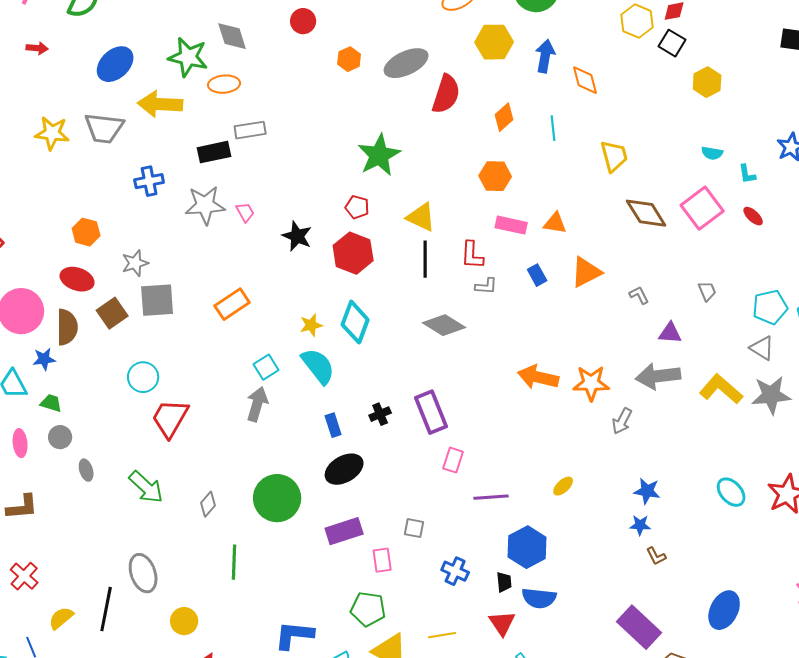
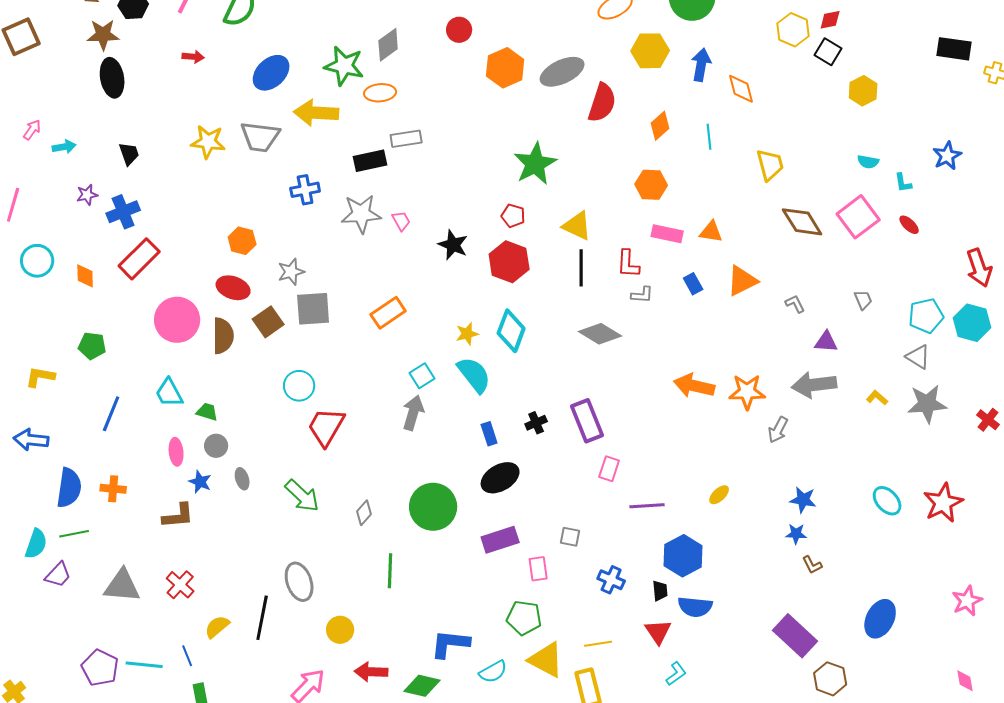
gray diamond: (232, 36) -> (388, 45), turned 72
orange hexagon: (349, 59) -> (505, 68), size x1.6
blue star: (44, 359) -> (200, 482), moved, turned 30
yellow L-shape: (721, 389) -> (877, 398), size x0.5

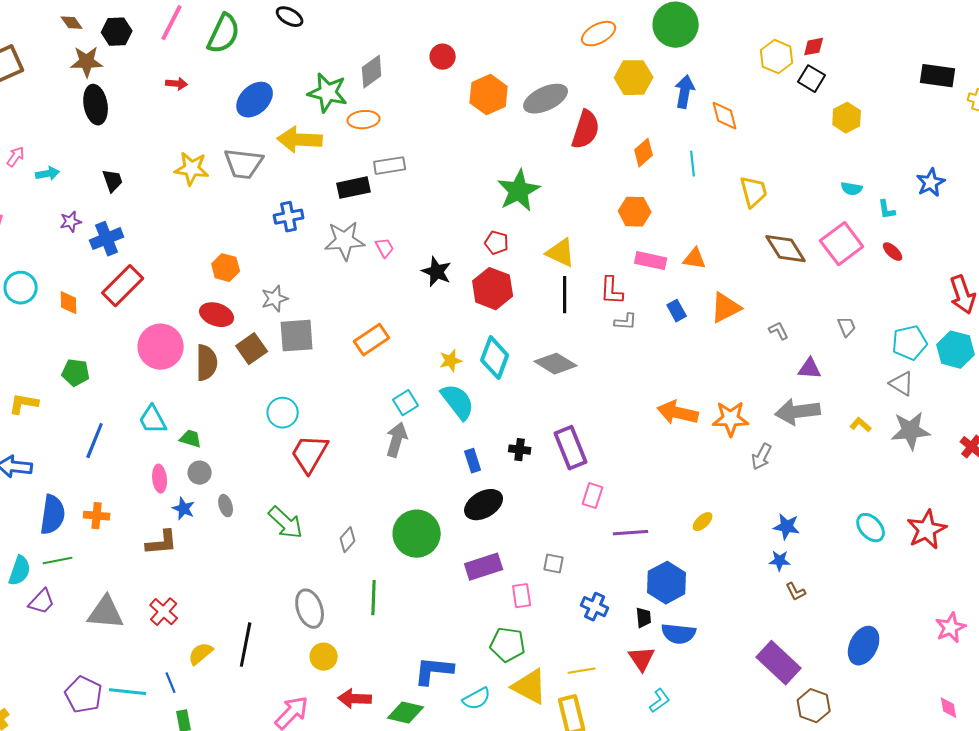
gray diamond: (600, 334) -> (556, 364), moved
black cross: (536, 423) -> (520, 450), turned 30
gray ellipse: (299, 582) -> (310, 609), moved

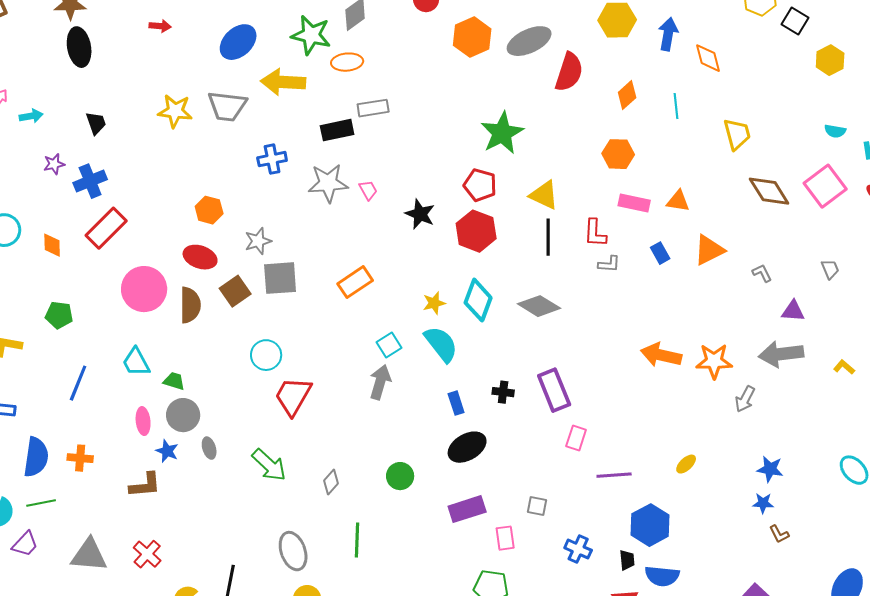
red pentagon: (497, 243) -> (480, 185), size x1.4
gray circle: (200, 473) -> (183, 415), size x1.4
green circle: (417, 534) -> (400, 476), size x0.6

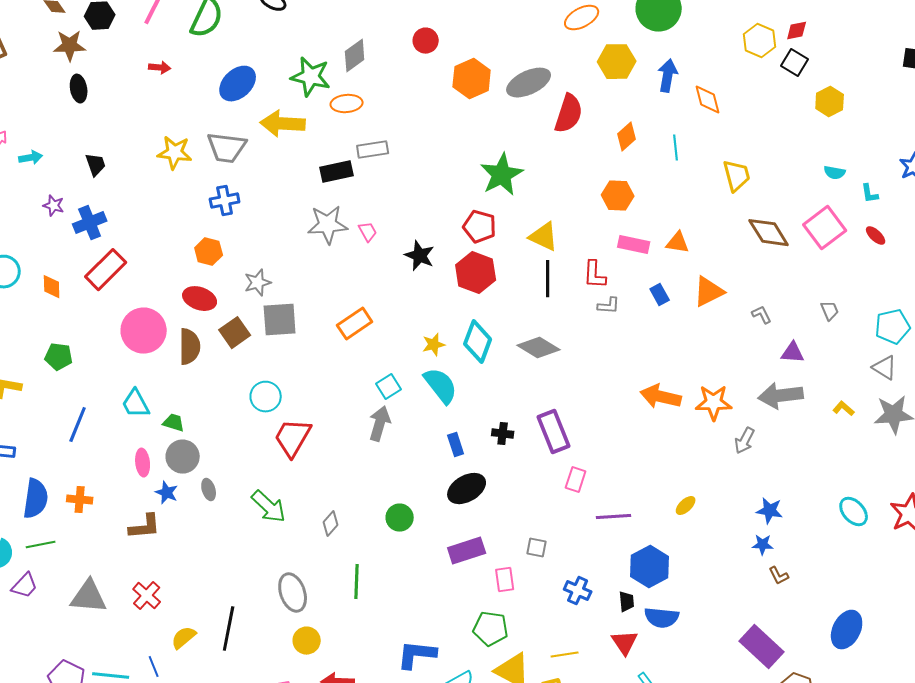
black ellipse: (79, 47) -> (79, 89), size x0.7
blue cross: (272, 159) -> (225, 201), moved
purple star: (54, 164) -> (54, 206), turned 30

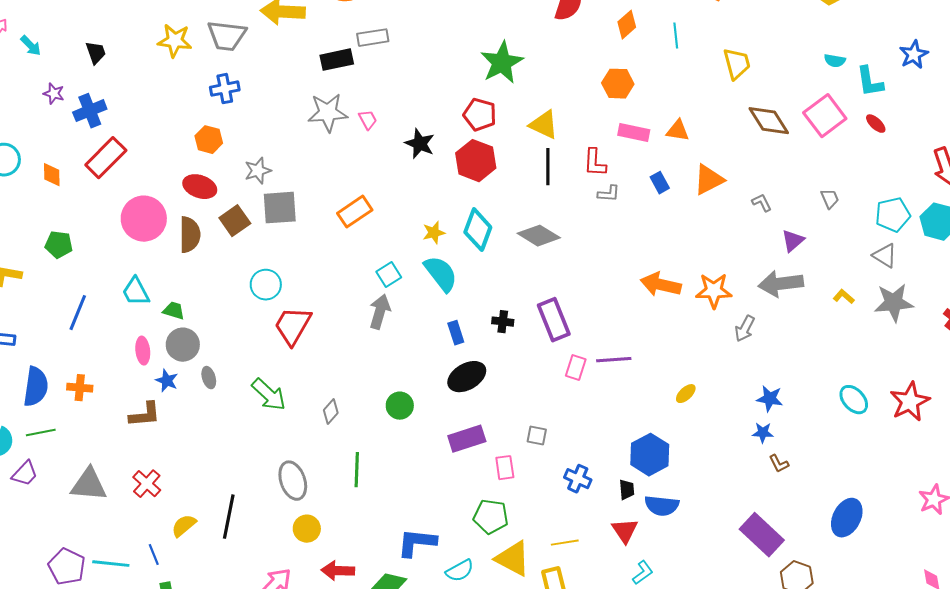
cyan arrow: (31, 158) -> (31, 46), turned 55
cyan L-shape: (870, 194) -> (870, 82), size x1.6
purple triangle: (793, 353) -> (793, 241), turned -45
purple line: (614, 517) -> (614, 360), moved

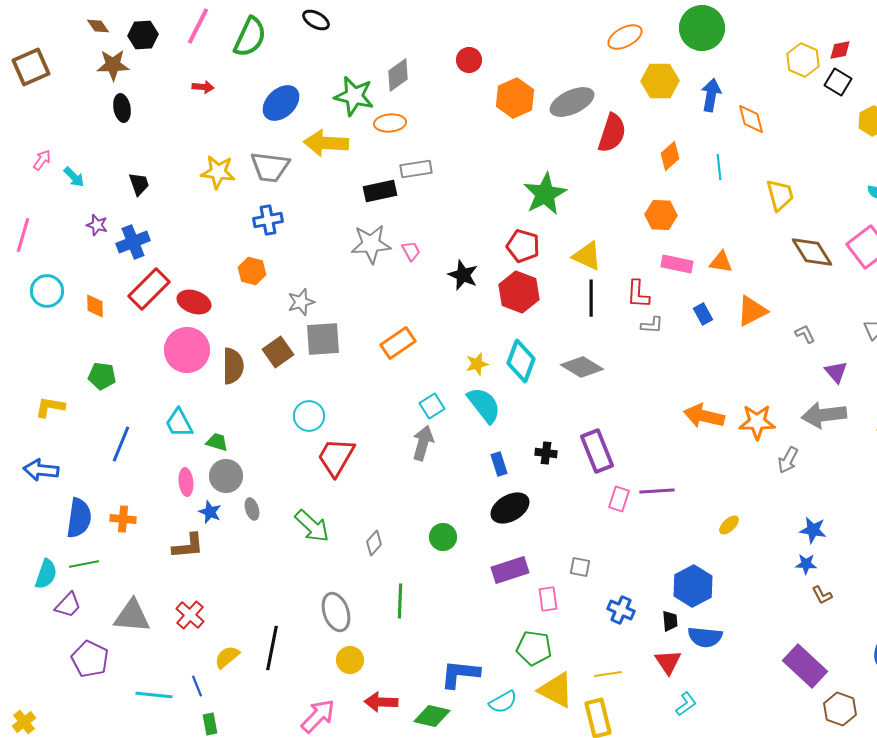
red ellipse: (200, 187) -> (194, 302), moved
purple triangle: (793, 241) -> (836, 372), turned -30
purple pentagon: (67, 567) -> (90, 659), moved

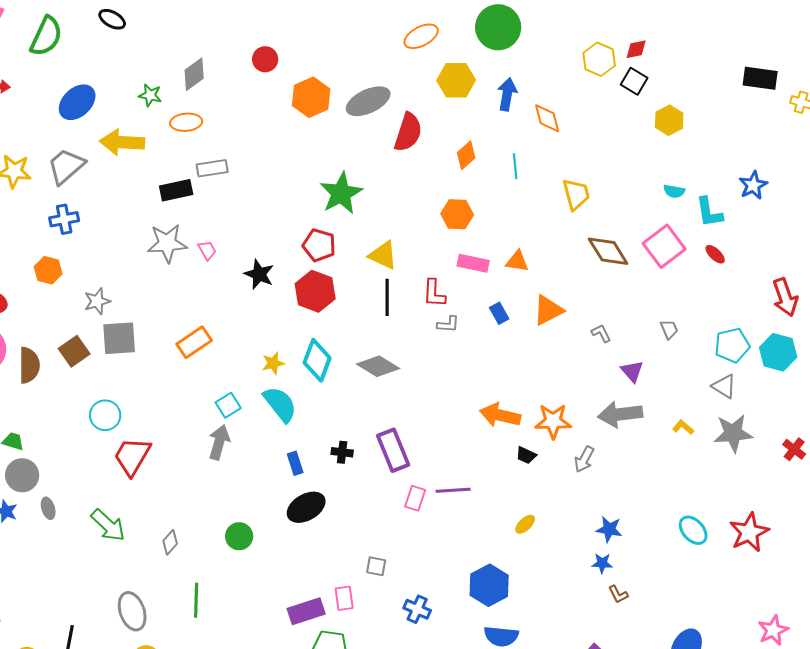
green star: (354, 96) -> (150, 95), size x0.6
gray trapezoid: (270, 167) -> (66, 166), turned 132
purple rectangle: (510, 570) -> (306, 611), moved
black trapezoid: (670, 621) -> (526, 455), moved, turned 120

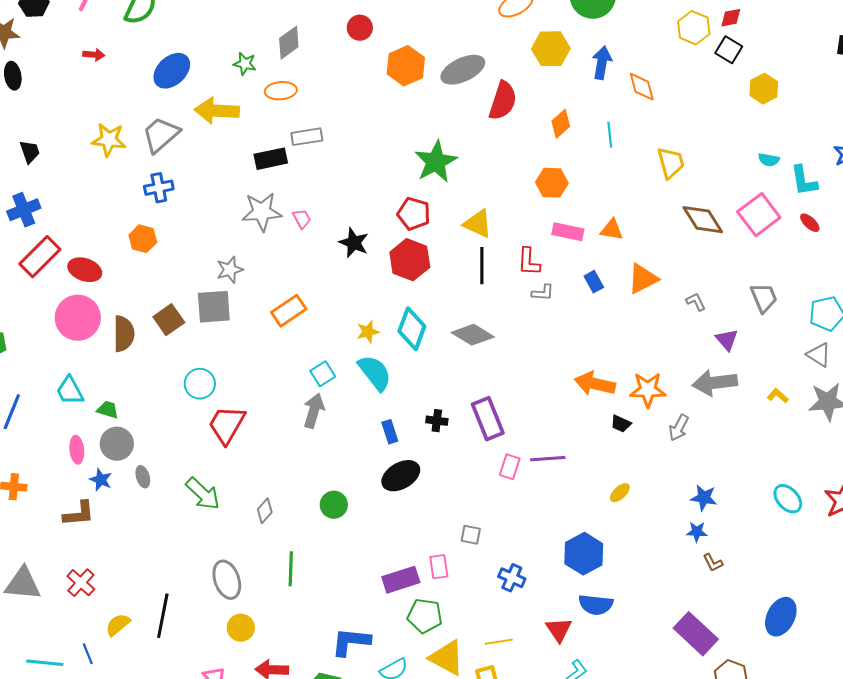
gray star: (97, 301) -> (230, 270), moved
gray trapezoid: (669, 329) -> (764, 298), size x1.5

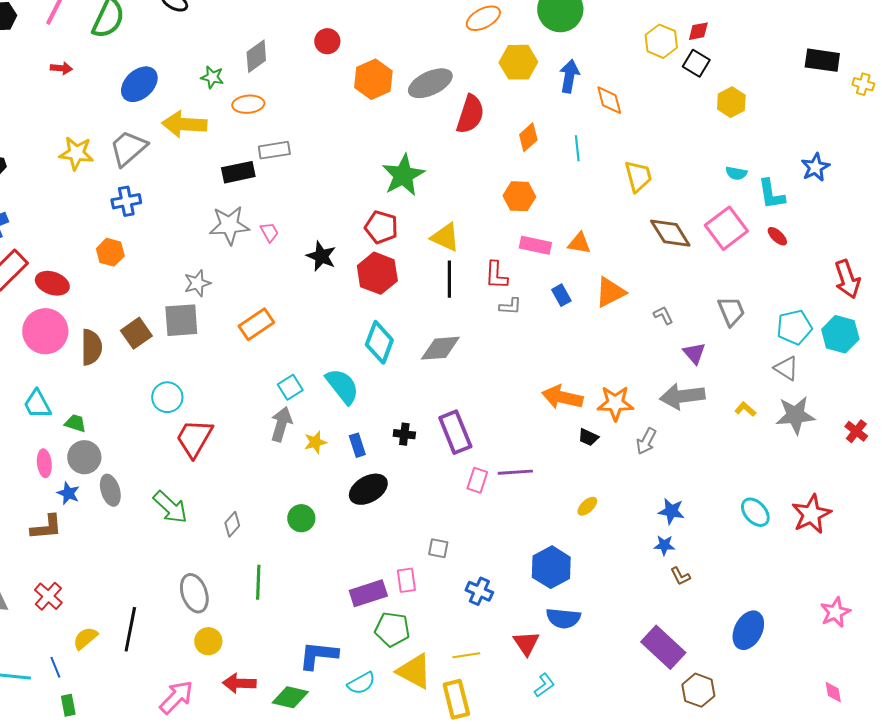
yellow star: (368, 332) -> (315, 442), moved
gray diamond: (473, 335) -> (440, 348), turned -36
gray ellipse: (143, 477) -> (110, 490), size x1.4

